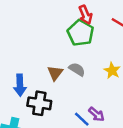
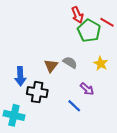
green pentagon: (81, 33) -> (89, 31), moved
purple arrow: (96, 114) -> (87, 89), moved

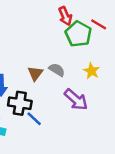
purple arrow: (87, 89) -> (76, 100), size x1.5
blue line: (74, 106) -> (34, 119), moved

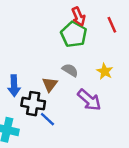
red line: (99, 24) -> (112, 25), turned 35
green pentagon: (78, 34) -> (74, 34), moved
brown triangle: (35, 73) -> (50, 84), moved

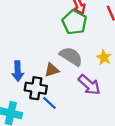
gray semicircle: (70, 70) -> (71, 56), size x1.5
brown triangle: (50, 84) -> (52, 70), turned 35

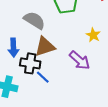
gray semicircle: (71, 56) -> (34, 20), moved
brown triangle: (52, 70) -> (45, 47), size x1.5

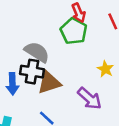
black cross: (30, 63) -> (32, 72), moved

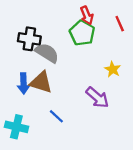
black cross: (32, 72) -> (29, 39), moved
brown triangle: (49, 83) -> (41, 82), moved, turned 35

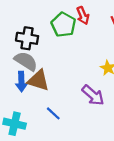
green pentagon: (82, 33) -> (63, 25), moved
gray semicircle: (47, 53) -> (26, 61), moved

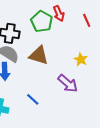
brown triangle: (38, 80) -> (39, 55), moved

